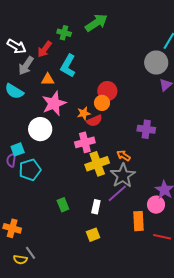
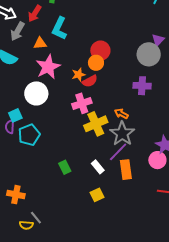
gray circle: (156, 62) -> (149, 54), moved
white rectangle: (96, 207) -> (98, 167), turned -48
orange rectangle: (138, 221) -> (126, 170), moved

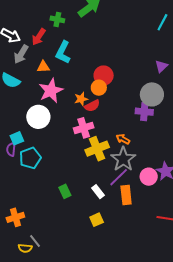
gray circle: (149, 54) -> (152, 94), moved
pink circle: (157, 160) -> (149, 177), moved
orange cross: (16, 195) -> (15, 217), turned -30

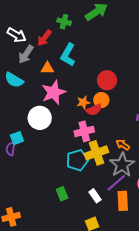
orange circle: (99, 88) -> (101, 100), moved
cyan pentagon: (30, 158) -> (77, 160), moved

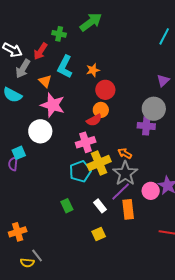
orange triangle: (47, 68) -> (45, 81), turned 48
pink star: (54, 92) -> (53, 105), turned -30
orange star: (83, 102) -> (93, 70), moved

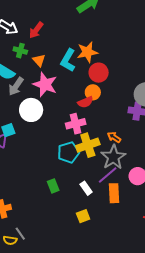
green cross: (59, 34) -> (20, 51), moved
cyan L-shape: (65, 67) -> (68, 60), moved
gray arrow: (23, 69) -> (16, 86), moved
orange star: (93, 70) -> (87, 52), size x1.5

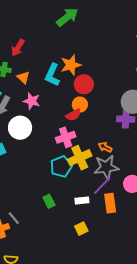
pink star: (45, 85) -> (32, 101), size x0.7
gray star: (113, 157) -> (106, 167), turned 30
white rectangle: (86, 188) -> (82, 201), turned -56
gray line: (20, 234) -> (14, 218), moved

